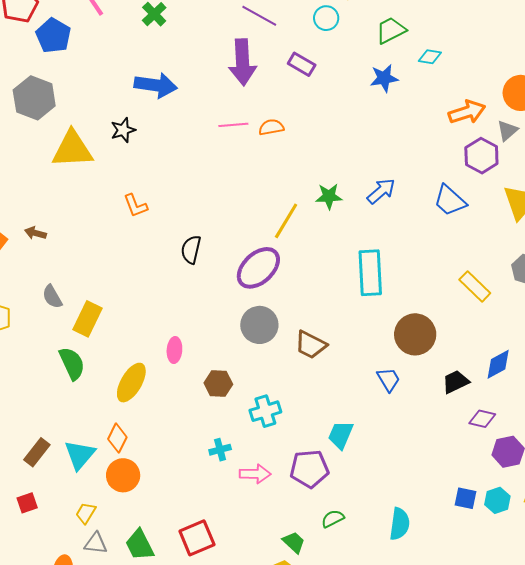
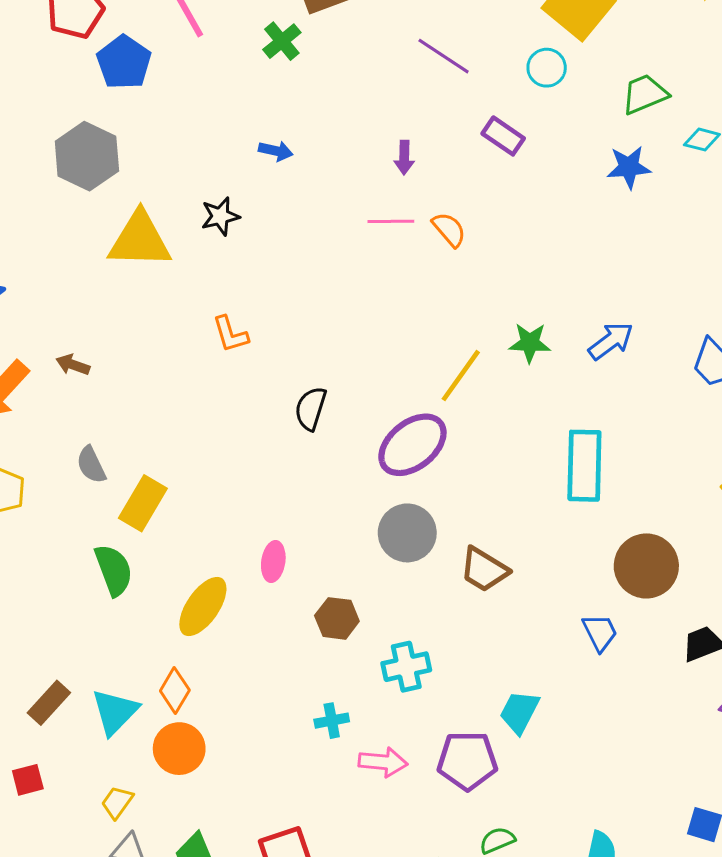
purple arrow: (243, 62) -> (404, 158), moved, size x0.5
blue arrow: (156, 85) -> (276, 151), size x0.5
orange semicircle: (271, 127) -> (449, 229), turned 55

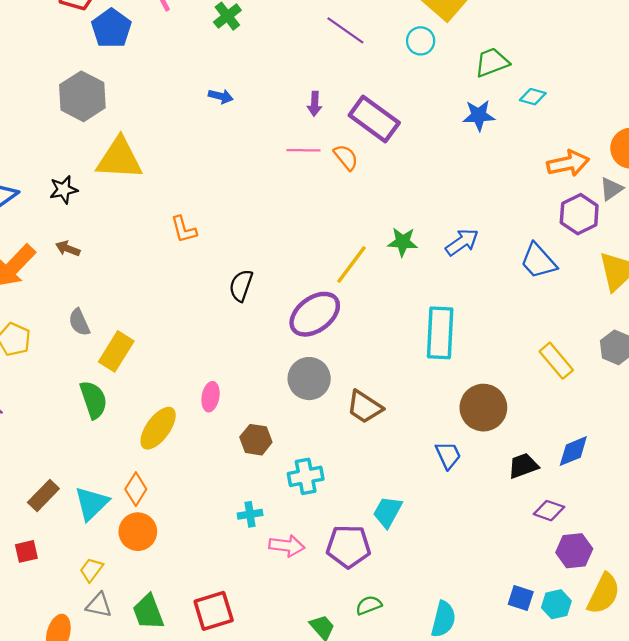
purple rectangle: (503, 136) -> (374, 119), moved, size x1.6
black star: (220, 216) -> (64, 190), moved

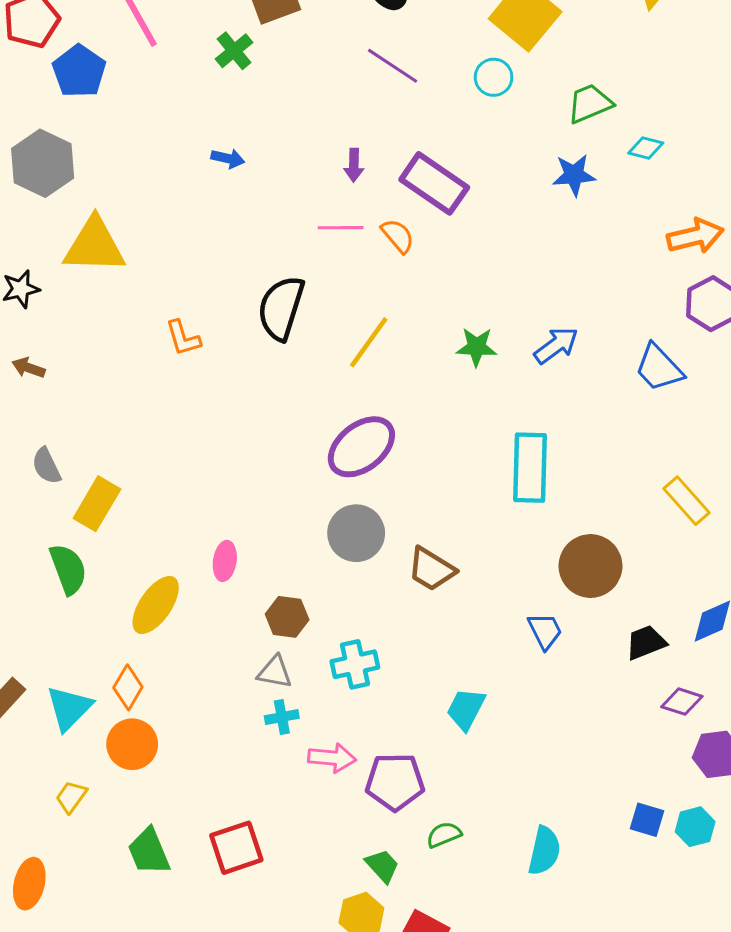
yellow line: (351, 264) -> (369, 342), moved
black semicircle: (241, 285) -> (281, 308), moved, size x1.5
purple pentagon: (348, 546) -> (395, 782), moved
gray triangle: (99, 605) -> (275, 672), moved

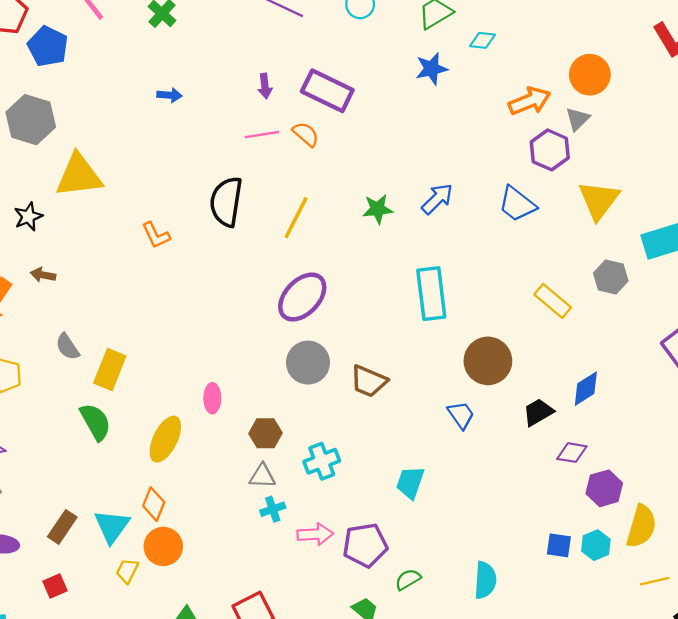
yellow trapezoid: (71, 797) -> (127, 571), moved

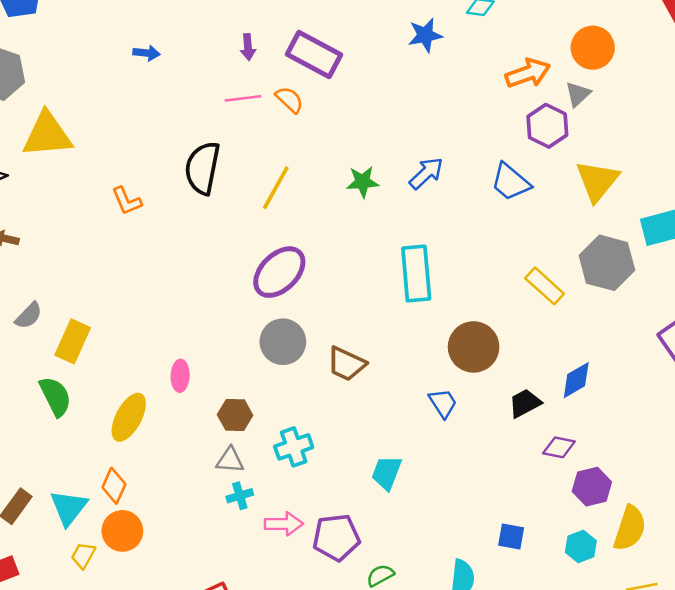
gray hexagon: (611, 277) -> (607, 263), size x1.5
gray semicircle: (67, 347) -> (29, 316), turned -104
blue square: (559, 545) -> (511, 537), moved

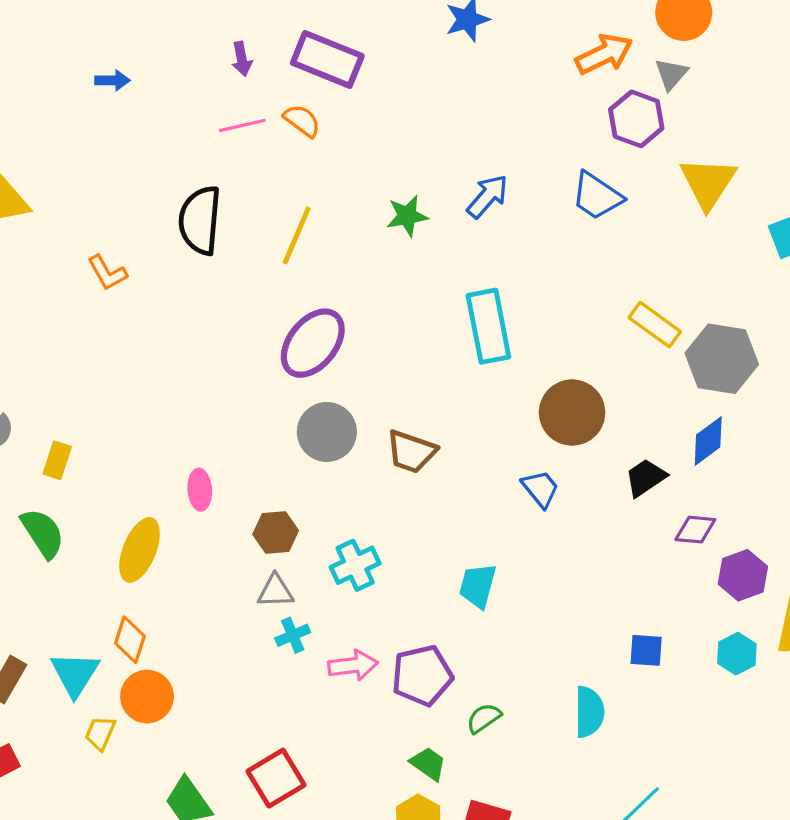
gray hexagon: (607, 263) -> (722, 359), moved
yellow rectangle: (73, 341) -> (57, 460), size x0.7

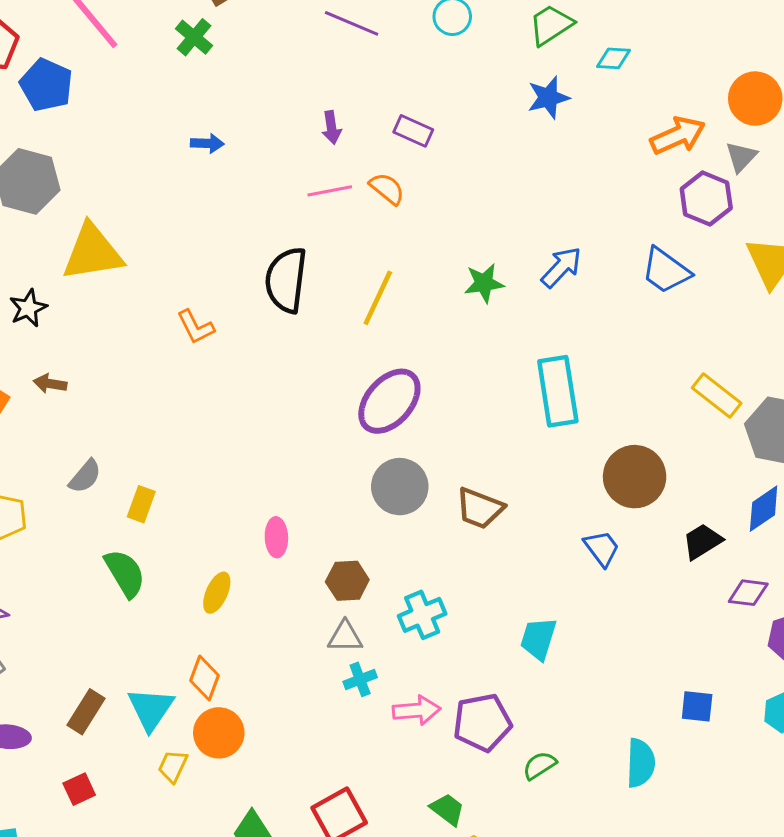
purple rectangle: (327, 59) -> (413, 131), size x0.6
yellow ellipse: (140, 550) -> (217, 593), size x0.7
green trapezoid: (428, 764) -> (447, 809), moved

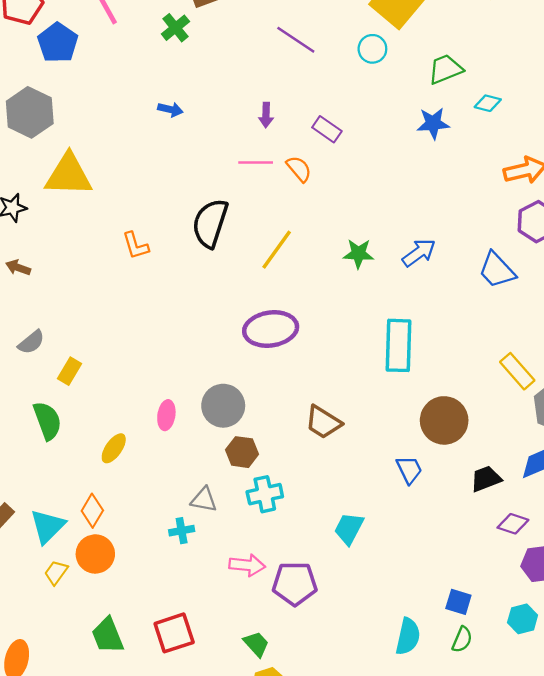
purple ellipse: (389, 401) -> (271, 329), turned 30
gray circle: (400, 487) -> (223, 406), moved
brown hexagon: (347, 581) -> (242, 452), moved
cyan cross: (360, 679) -> (182, 531), moved
green semicircle: (540, 765) -> (462, 639), moved, turned 135

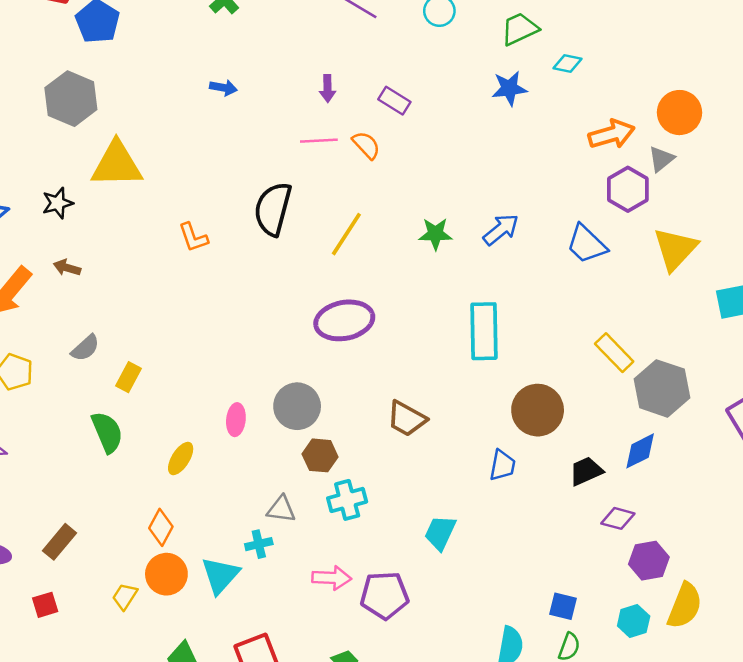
blue trapezoid: (409, 470) -> (502, 465), turned 40
cyan triangle: (48, 526) -> (220, 575), moved

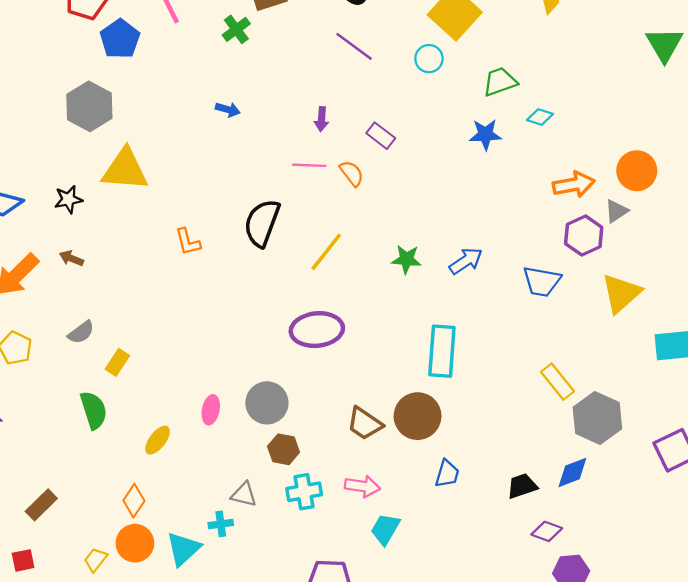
blue trapezoid: (586, 244) -> (542, 281), turned -39
brown circle: (538, 410) -> (418, 416), moved
pink arrow: (332, 578) -> (362, 486), moved

